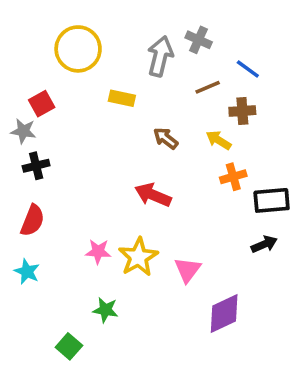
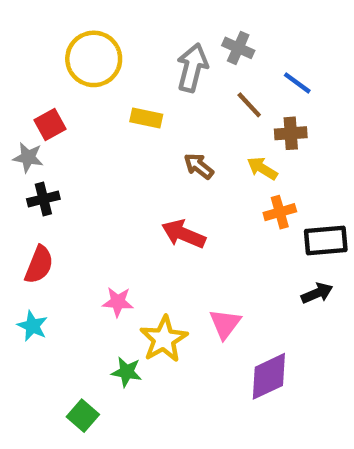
brown line: (208, 87) -> (249, 105), turned 70
yellow star: (138, 257) -> (164, 339), moved

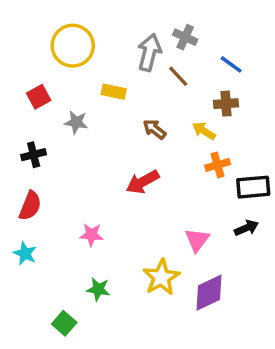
brown line: (249, 105) -> (178, 76), moved
gray star: (28, 157) -> (76, 122), moved
red arrow: (183, 234) -> (143, 182), turned -52
pink triangle: (225, 324) -> (197, 240), moved
yellow star: (164, 339) -> (161, 277), moved

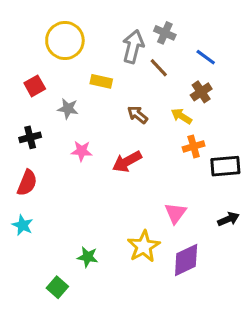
brown cross: (226, 104) -> (201, 92), turned -30
black arrow: (246, 228) -> (228, 219), moved
pink star: (91, 235) -> (82, 151), moved

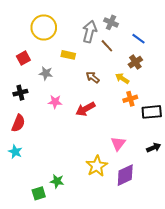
green star: (88, 257) -> (57, 181), moved
green square: (57, 287) -> (39, 193), turned 32

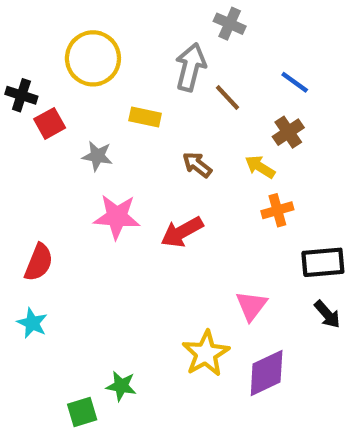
gray cross: (111, 22) -> (230, 24), moved
black cross: (20, 93) -> (21, 95), moved, turned 32
pink star: (55, 102) -> (117, 217), size x1.5
black rectangle: (152, 112) -> (323, 262), moved
black arrow: (154, 148) -> (327, 314), turned 72

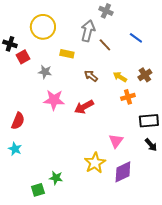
brown cross: (288, 132) -> (145, 75), moved

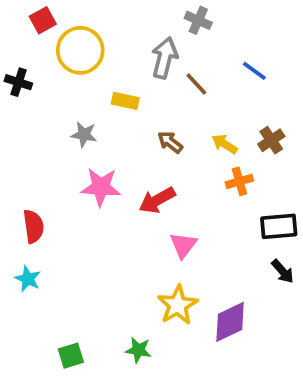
red square: (23, 57) -> (43, 20), moved
red semicircle: (18, 121) -> (33, 226), turned -30
pink triangle: (116, 141) -> (183, 245), moved
green star: (56, 178) -> (138, 350), moved

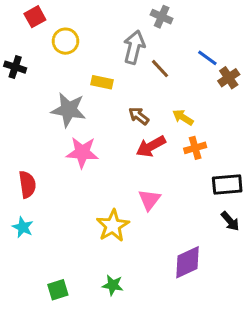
yellow circle: (80, 50) -> (65, 41), size x0.7
gray star: (84, 135) -> (69, 110), size x1.6
brown cross: (271, 140) -> (229, 78), moved
red arrow: (157, 200) -> (151, 146), moved
yellow star: (178, 305) -> (113, 226), moved

